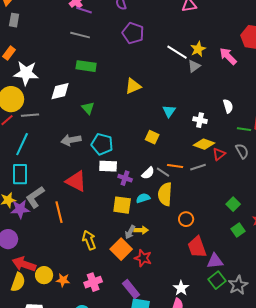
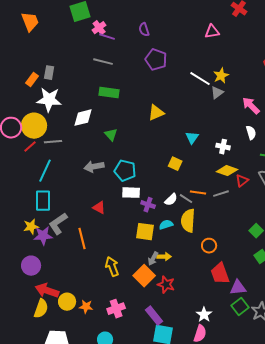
gray rectangle: (14, 20) -> (49, 73), moved
pink arrow: (228, 56) -> (251, 106), moved
red triangle: (76, 181) -> (99, 208), size x0.6

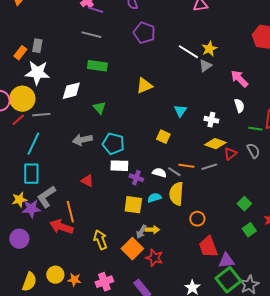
white semicircle: (171, 200) -> (159, 173), turned -120
red arrow: (47, 291) -> (61, 227), moved
green square: (240, 307) -> (228, 280), size x1.4

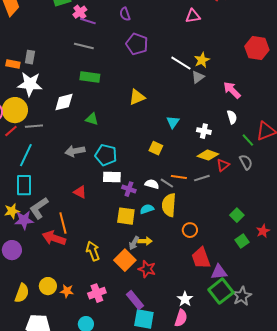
orange rectangle: (20, 53) -> (13, 64), turned 64
green triangle: (99, 108) -> (92, 119), turned -32
green line: (255, 129) -> (248, 140), turned 40

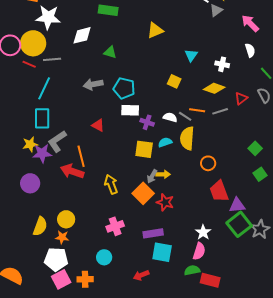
red line: (11, 131) -> (29, 64), turned 64
yellow diamond: (208, 155) -> (214, 88), moved
orange star: (67, 291) -> (62, 237), moved
purple rectangle: (135, 300) -> (153, 233), turned -60

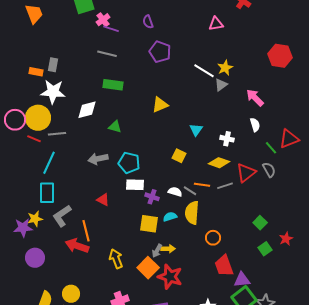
red triangle: (241, 98) -> (246, 173), size x1.5
purple star: (42, 153) -> (23, 228), moved
red star: (165, 202) -> (170, 277), size x1.4

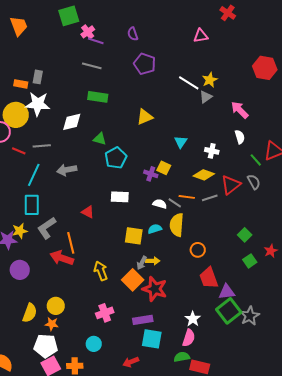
yellow circle: (38, 118) -> (16, 115), moved
gray arrow: (98, 159) -> (67, 170), moved
cyan pentagon: (129, 163) -> (116, 158), moved, turned 30
purple cross: (152, 197) -> (151, 174), moved

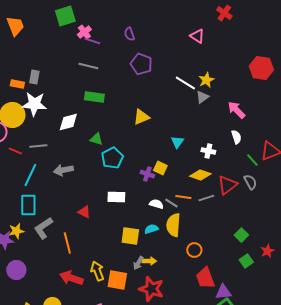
pink triangle: (201, 36) -> (197, 36), turned 42
red arrow: (62, 258) -> (71, 278), moved
orange square: (133, 280) -> (117, 280), moved, turned -35

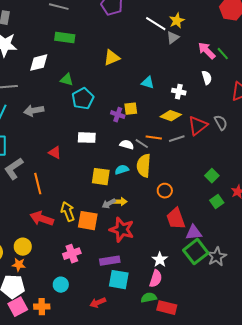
cyan triangle: (177, 142) -> (148, 83), turned -48
green line: (252, 160) -> (223, 54), moved
yellow square: (160, 168) -> (131, 109), turned -32
gray arrow: (138, 263) -> (109, 204), turned 32

